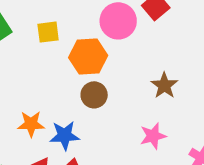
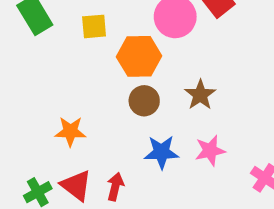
brown star: (164, 85) -> (200, 95), moved
blue star: (65, 136) -> (161, 152), moved

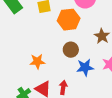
brown circle: (144, 101) -> (71, 50), moved

